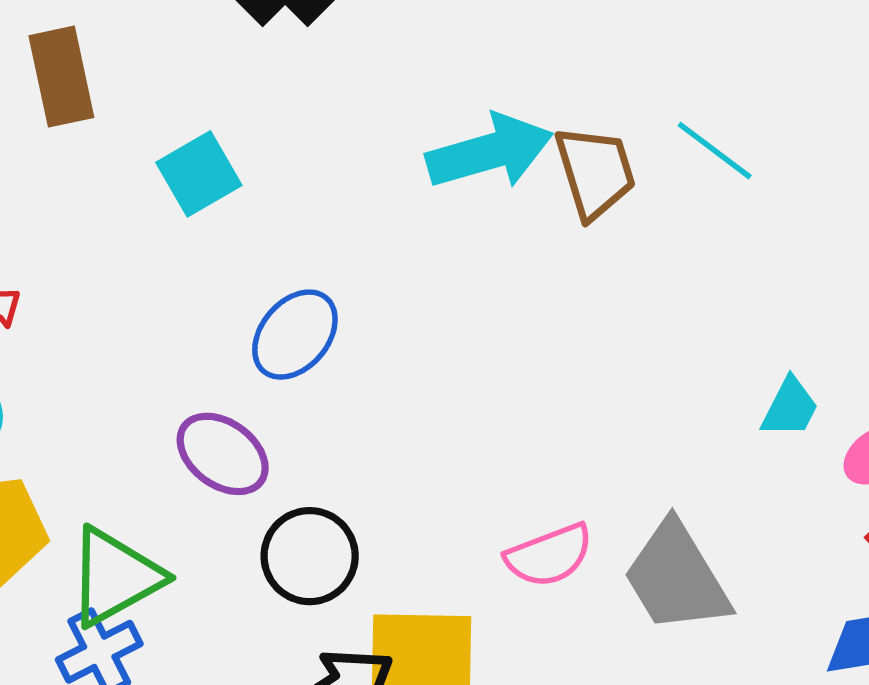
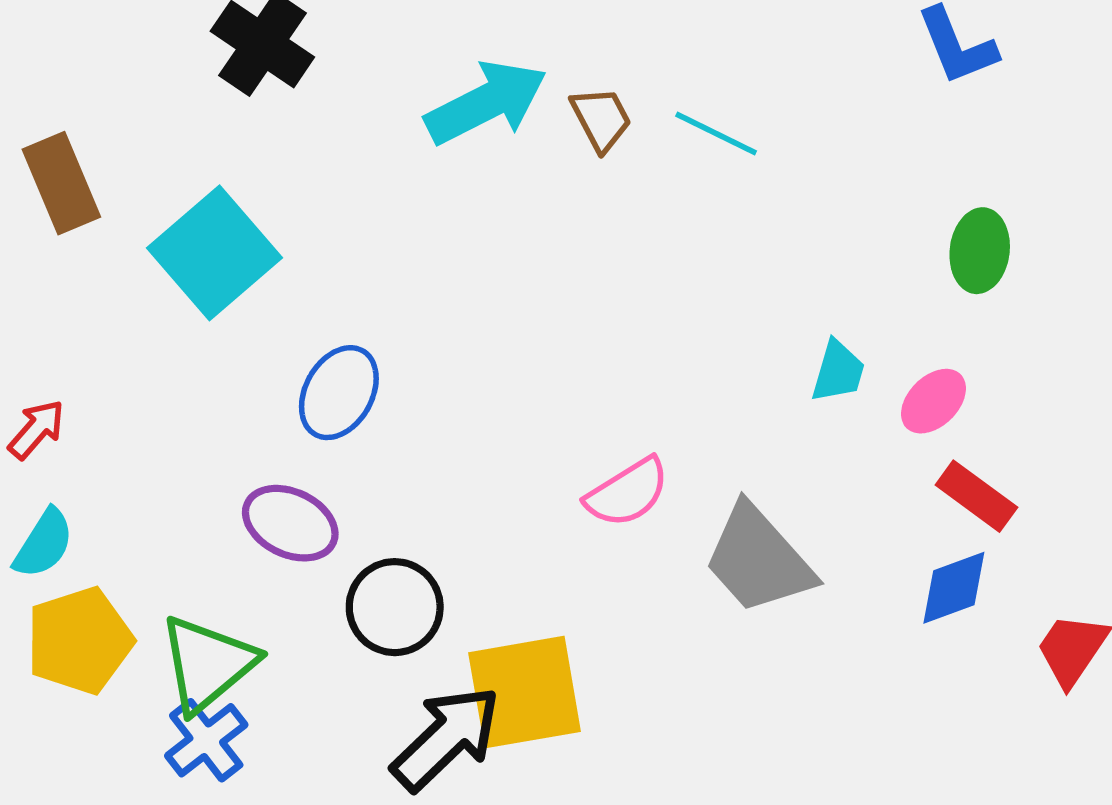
cyan arrow: (490, 152) -> (486, 103), moved
brown trapezoid: (595, 172) -> (601, 119), moved, size x0.7
cyan square: (199, 174) -> (215, 253), size x1.5
pink semicircle: (549, 555) -> (627, 493), moved

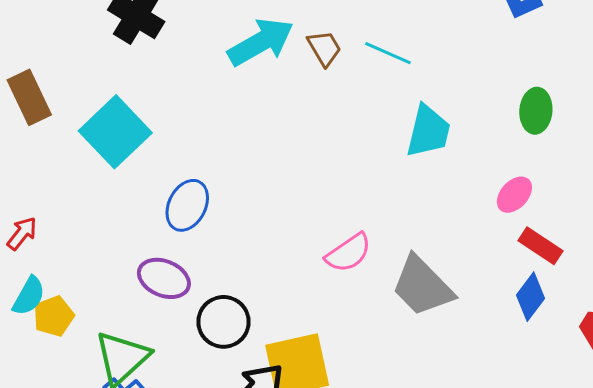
cyan trapezoid: (838, 371) -> (428, 131), moved, size x1.5
blue diamond: (954, 588) -> (530, 297), turned -30
yellow pentagon: (79, 641) -> (54, 316), moved, size x0.7

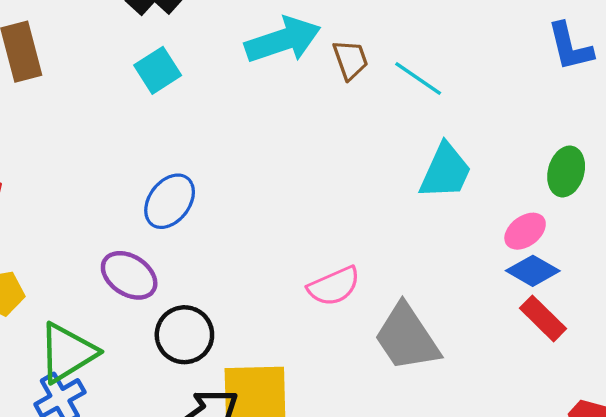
cyan square: (115, 132) -> (158, 70), moved, size x0.6
pink ellipse: (514, 195) -> (525, 231), moved
blue diamond: (530, 297) -> (533, 271), moved, turned 72

